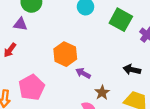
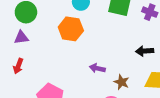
orange hexagon: (65, 54) -> (71, 29), moved

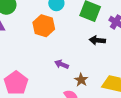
black arrow: (145, 51) -> (97, 40), moved

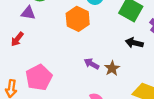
brown star: (81, 80) -> (112, 68), moved

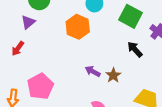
purple triangle: (28, 13) -> (28, 22), turned -48
black arrow: (134, 43) -> (135, 49), turned 35

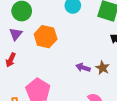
orange hexagon: (78, 27) -> (46, 37), moved

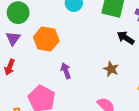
purple arrow: (83, 68) -> (66, 71), moved, turned 56

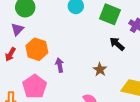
orange hexagon: (46, 39) -> (37, 49), moved

